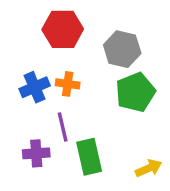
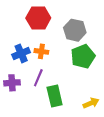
purple line: (63, 127) -> (38, 78), turned 36
purple cross: (36, 153) -> (12, 83), moved

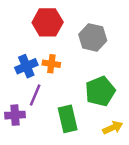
green pentagon: (83, 56) -> (100, 91), moved
purple line: (38, 78) -> (35, 95), moved
purple cross: (12, 83) -> (15, 115), moved

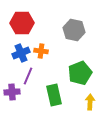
red hexagon: (48, 22) -> (22, 23), moved
yellow arrow: (113, 128) -> (90, 102), turned -63

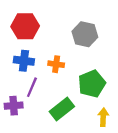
orange cross: (41, 51) -> (56, 64), moved
blue cross: (21, 53) -> (24, 61), turned 30
green rectangle: (54, 95) -> (62, 109), turned 65

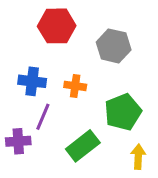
red hexagon: (25, 26) -> (57, 26), moved

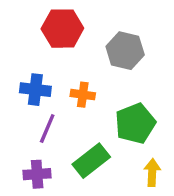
purple cross: (18, 141) -> (37, 174), moved

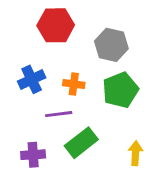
blue cross: (35, 90) -> (32, 79), turned -32
green pentagon: (135, 123) -> (120, 90), moved
purple line: (47, 128) -> (59, 114), moved, turned 60

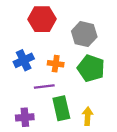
green pentagon: (120, 90) -> (91, 68), turned -30
green rectangle: (81, 143) -> (61, 108), turned -65
yellow arrow: (135, 153) -> (88, 116), moved

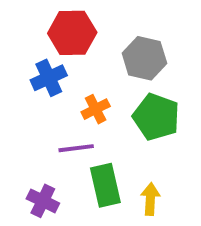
blue cross: (24, 60) -> (49, 78), moved
orange cross: (56, 64) -> (96, 109), turned -35
purple cross: (25, 117) -> (43, 201), turned 30

